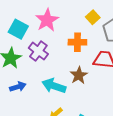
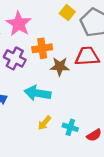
orange cross: (77, 42) -> (42, 48), moved
brown star: (79, 75) -> (60, 66), moved, turned -30

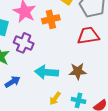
orange cross: (42, 48) -> (51, 19), moved
brown star: (60, 66) -> (78, 71), moved

